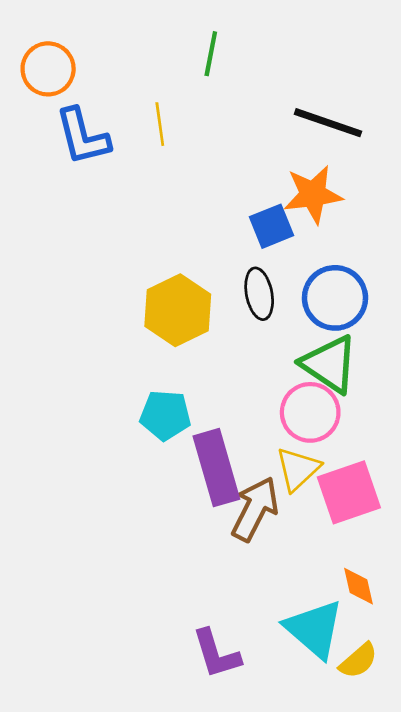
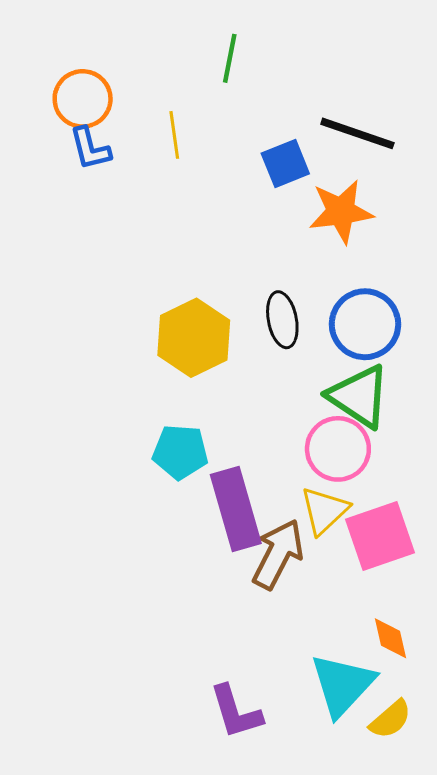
orange circle: (48, 69) -> (83, 99), moved
blue L-shape: (83, 136) -> (90, 148), size x0.7
blue square: (272, 226) -> (285, 163), moved
cyan triangle: (314, 629) -> (342, 685), turned 32

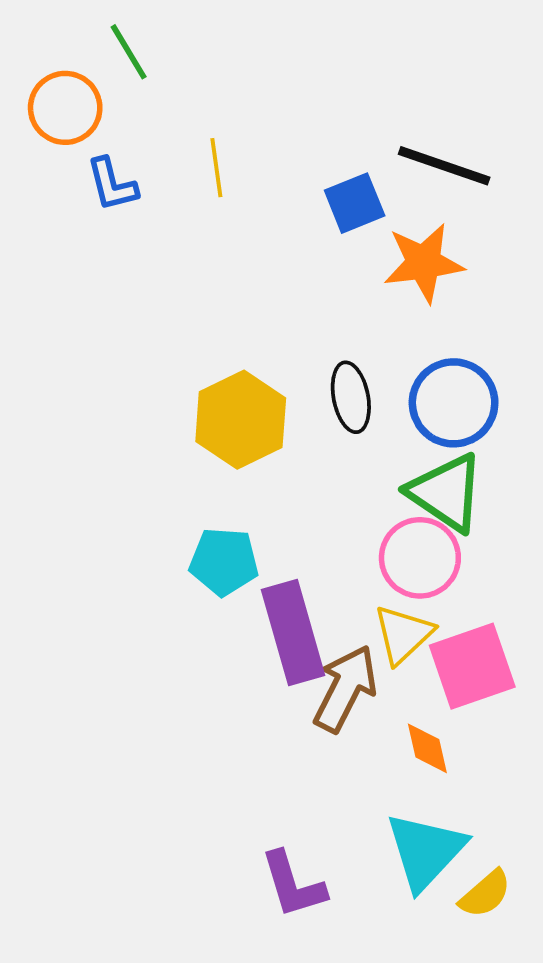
green line: (230, 58) -> (129, 52), moved, turned -42
orange circle: (83, 99) -> (65, 108), moved
orange diamond: (391, 638) -> (427, 748), moved

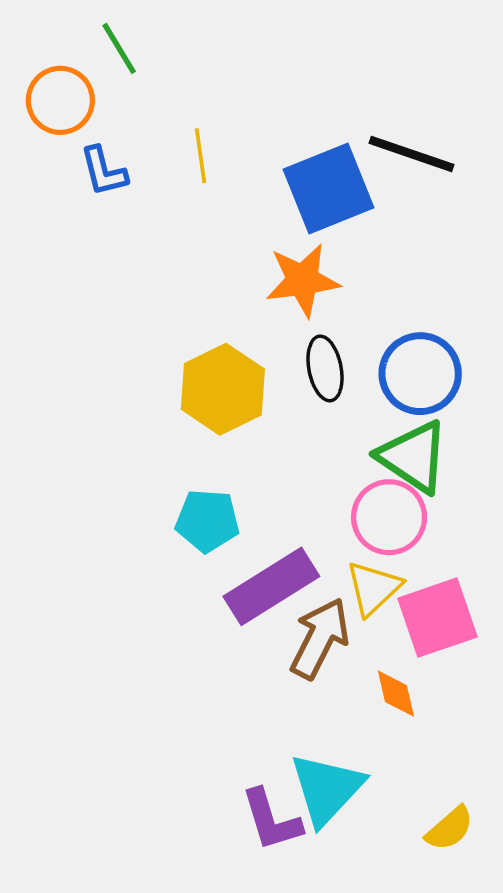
blue square: (355, 203) -> (328, 189), size x1.6
orange star: (424, 263) -> (303, 280), moved
purple rectangle: (293, 633) -> (271, 586), turned 74
cyan triangle: (426, 851) -> (327, 789), moved

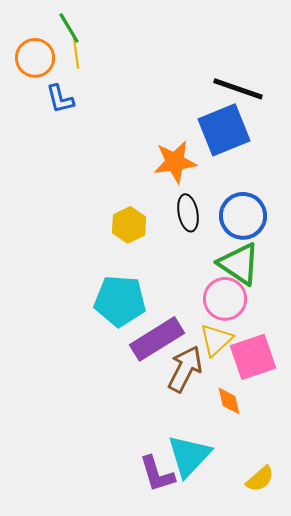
yellow line: (200, 156) -> (76, 53), moved
blue square: (328, 189) -> (224, 130), moved
yellow hexagon: (223, 389) -> (129, 225), size x0.7
cyan pentagon: (207, 521) -> (120, 301), size x1.4

